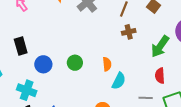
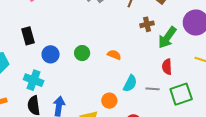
brown cross: (129, 32) -> (147, 24), moved
orange semicircle: (107, 64) -> (114, 55), turned -64
cyan semicircle: (119, 81) -> (130, 83), moved

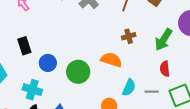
brown cross: (147, 24) -> (129, 36), moved
green circle: (82, 53) -> (78, 72), moved, size x1.5
orange semicircle: (114, 55) -> (111, 60), size x1.5

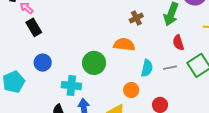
black rectangle: (24, 46) -> (34, 27), moved
blue circle: (48, 63) -> (43, 63), moved
cyan cross: (32, 90) -> (71, 86), moved

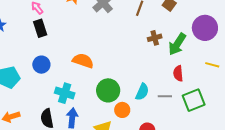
brown cross: (136, 18) -> (155, 38), moved
orange semicircle: (124, 44) -> (83, 61), moved
green circle: (94, 63) -> (108, 90), moved

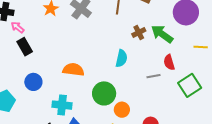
green arrow: (177, 44) -> (162, 34), turned 105
cyan semicircle: (142, 92) -> (121, 58), moved
gray line: (165, 96) -> (153, 76), moved

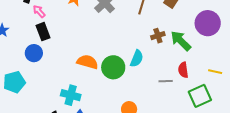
yellow line: (201, 47) -> (215, 72), moved
blue circle: (33, 82) -> (34, 53), moved
green circle: (104, 93) -> (113, 67), moved

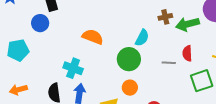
green arrow: (181, 41) -> (187, 24), turned -65
green circle: (113, 67) -> (129, 59), moved

